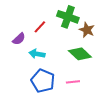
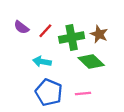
green cross: (68, 17) -> (72, 38), moved, turned -30
purple semicircle: (19, 39) -> (21, 27), moved, turned 80

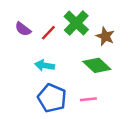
green cross: (72, 38) -> (76, 23), moved, turned -35

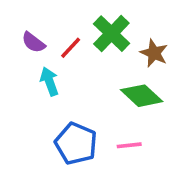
cyan arrow: (45, 65) -> (49, 81), moved, turned 60

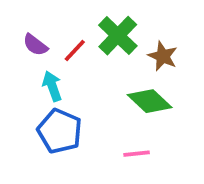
blue pentagon: (76, 144) -> (60, 131), moved

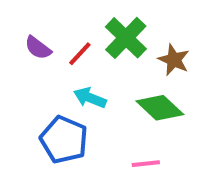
cyan arrow: (52, 86) -> (90, 98), moved, turned -48

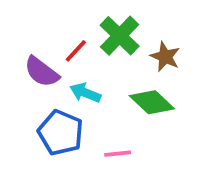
purple semicircle: (38, 48) -> (42, 72), moved, size x1.4
pink line: (146, 164) -> (118, 154), moved

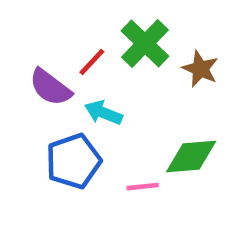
green diamond: (152, 102) -> (191, 157), moved, turned -48
blue pentagon: (61, 133) -> (73, 161), turned 30

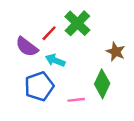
brown star: (200, 69) -> (116, 52), moved
green diamond: (191, 157) -> (102, 84), turned -60

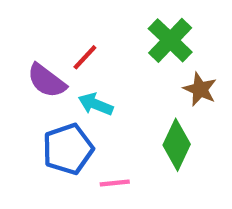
green cross: (77, 23) -> (170, 40), moved
pink line: (76, 100) -> (115, 183), moved

